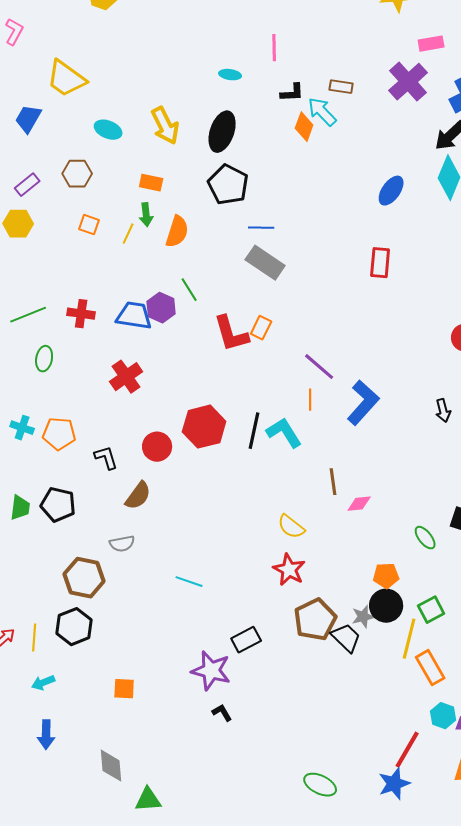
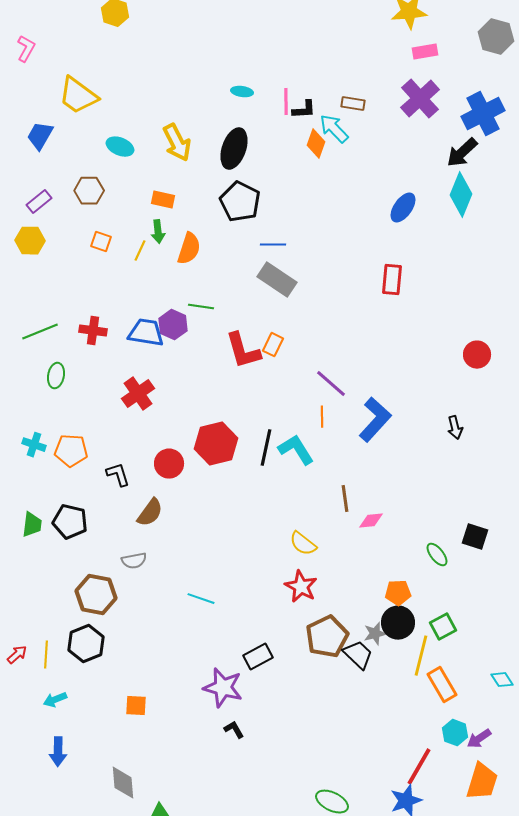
pink rectangle: (431, 44) -> (425, 52), moved
pink line: (274, 48) -> (286, 102), moved
green line: (189, 290) -> (201, 307), turned -50

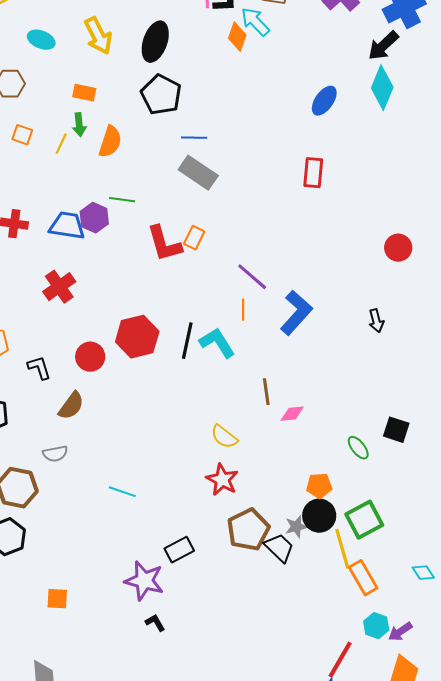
green square: (443, 627) -> (364, 520), size x1.4
yellow line: (421, 656) -> (342, 549), turned -30

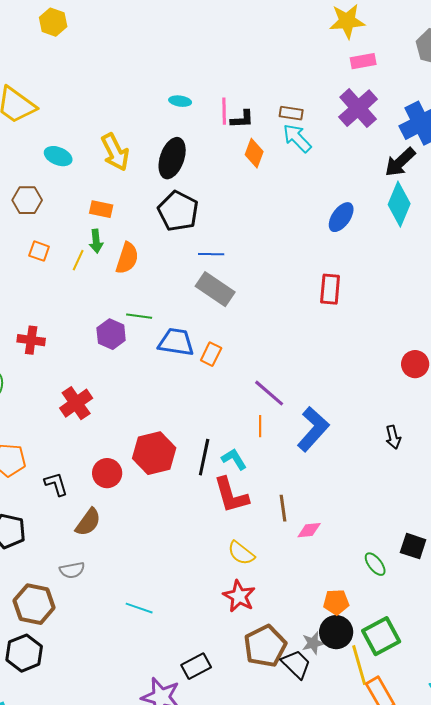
cyan arrow: (255, 22) -> (297, 138), moved
blue trapezoid: (67, 226) -> (176, 342), moved
red L-shape: (164, 244) -> (231, 495), moved
cyan L-shape: (217, 343) -> (234, 459), size x0.7

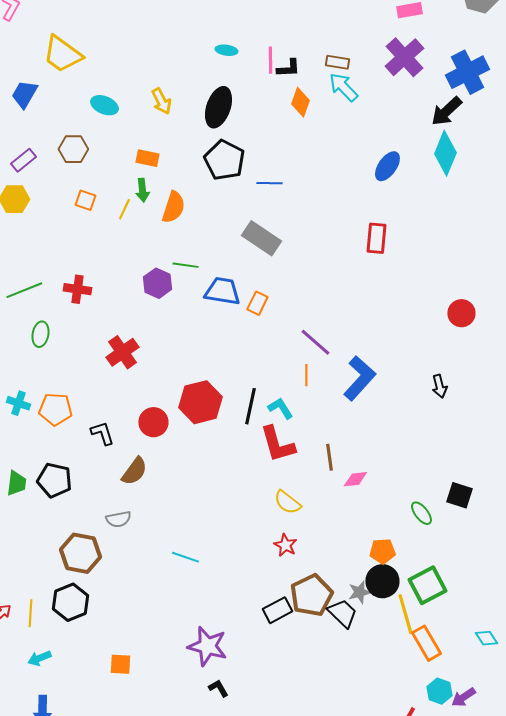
yellow arrow: (115, 152) -> (161, 101), size x0.7
blue line: (211, 254) -> (269, 183), moved
red star: (239, 596) -> (285, 545), size x0.7
black rectangle: (196, 666) -> (277, 610), moved

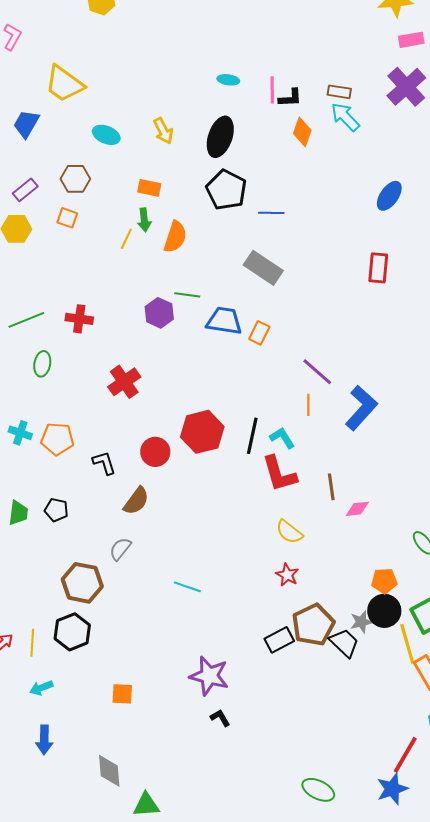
orange square: (85, 200) -> (67, 218), moved
black pentagon: (54, 480) -> (56, 510), size x0.7
gray semicircle: (118, 519) -> (120, 549), turned 140

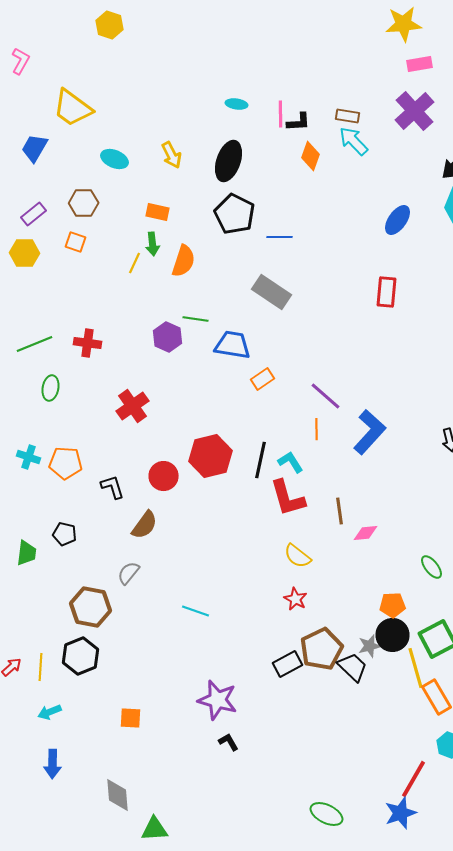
orange rectangle: (259, 333) -> (262, 379), moved, turned 30
green trapezoid: (18, 513) -> (26, 553), moved

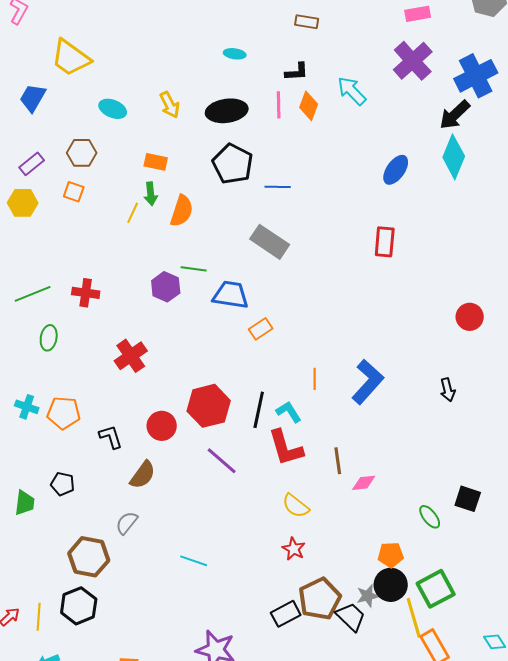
pink line: (280, 114) -> (279, 105), moved
brown rectangle: (348, 116) -> (307, 22), moved
black ellipse: (228, 161) -> (227, 111), turned 63
purple line: (326, 396) -> (222, 461), moved

